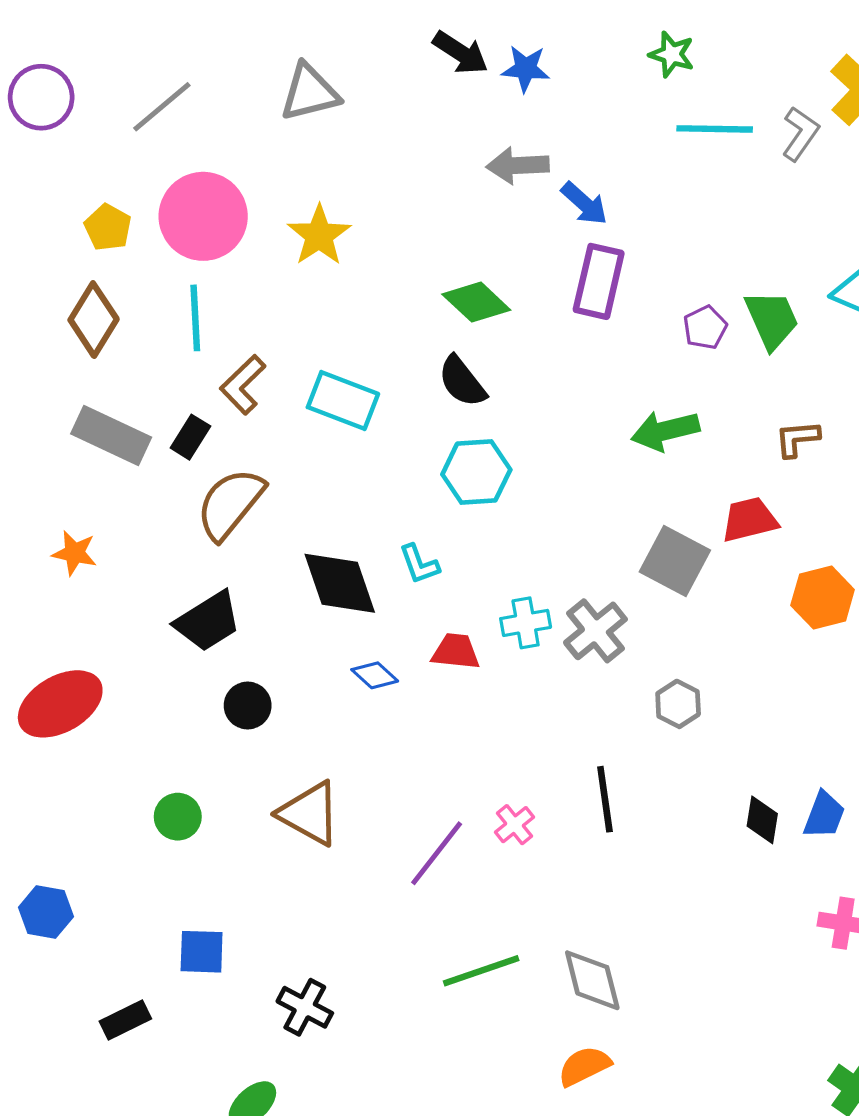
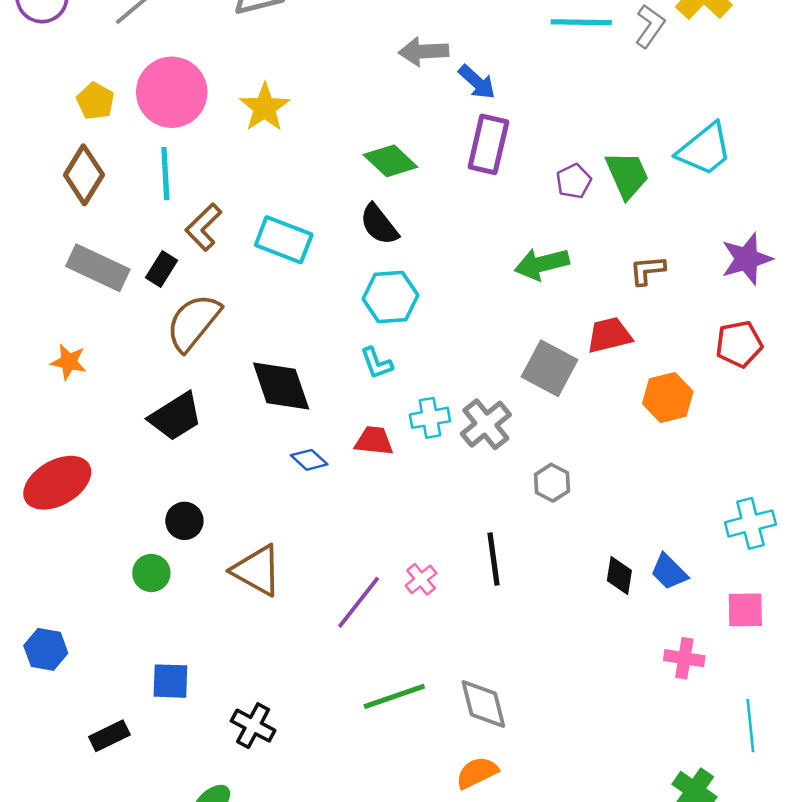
cyan L-shape: (419, 564) -> (376, 363), moved
black circle: (248, 706) -> (184, 521), moved
blue trapezoid: (824, 815) -> (669, 572), turned 114

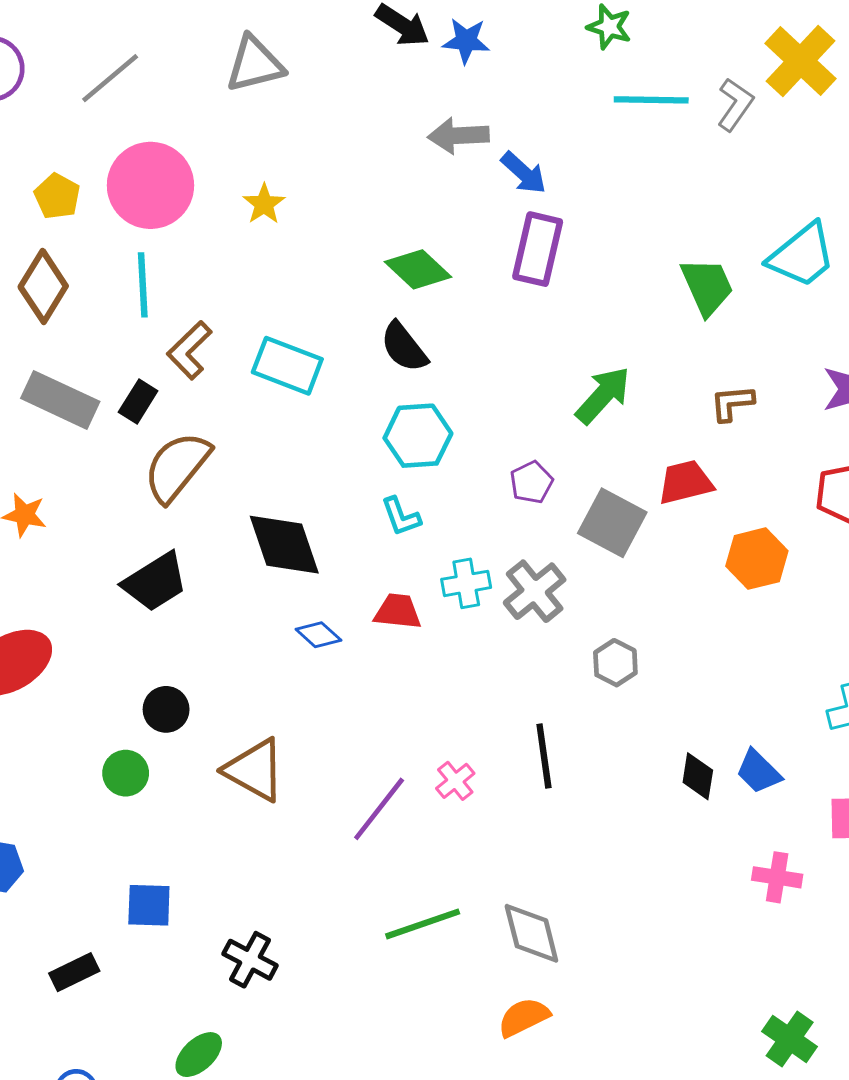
yellow star: (265, 107) -> (264, 204), size x0.7
purple pentagon: (574, 181) -> (531, 482), moved
green arrow: (542, 264) -> (603, 395), turned 146

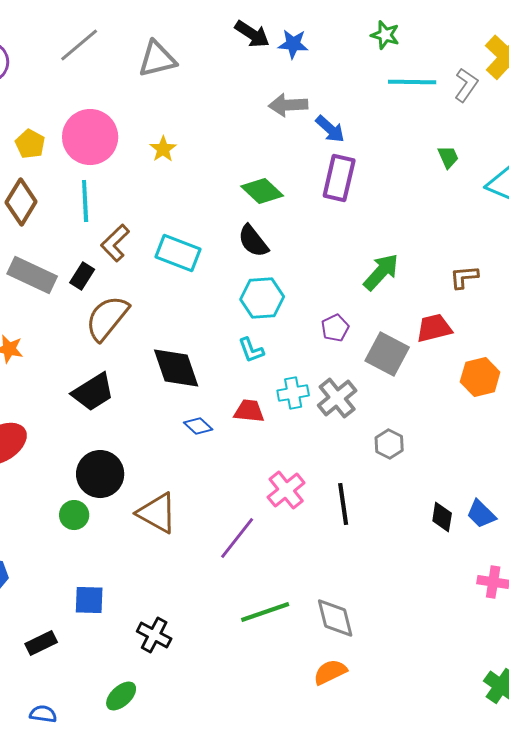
gray line: (110, 78) -> (79, 45), moved
green trapezoid: (707, 286) -> (448, 157), moved, size x0.6
black circle: (166, 709) -> (100, 474), size x1.6
pink cross: (455, 781) -> (286, 490), moved, size x1.5

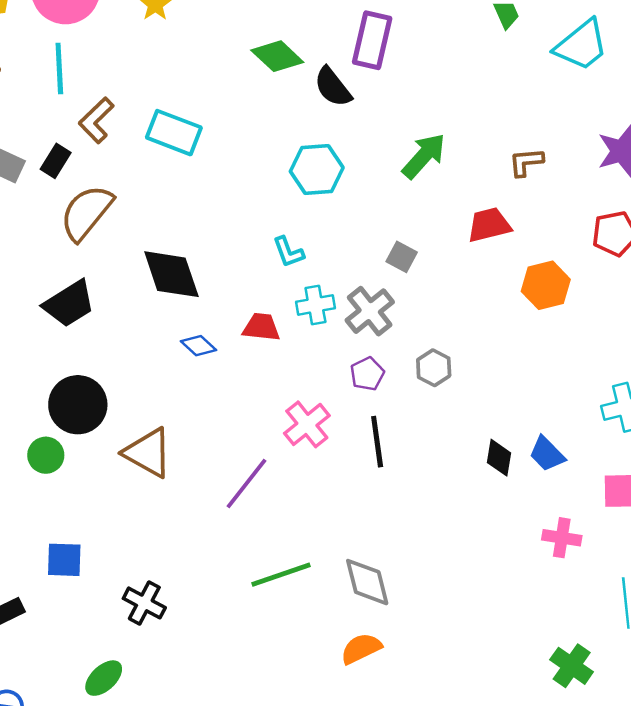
black semicircle: (253, 241) -> (333, 87), moved
cyan hexagon: (262, 298) -> (317, 170), moved
purple pentagon: (335, 328) -> (367, 374), moved
cyan L-shape: (251, 350) -> (288, 252), moved
gray square: (387, 354) -> (402, 257), moved, size x0.6

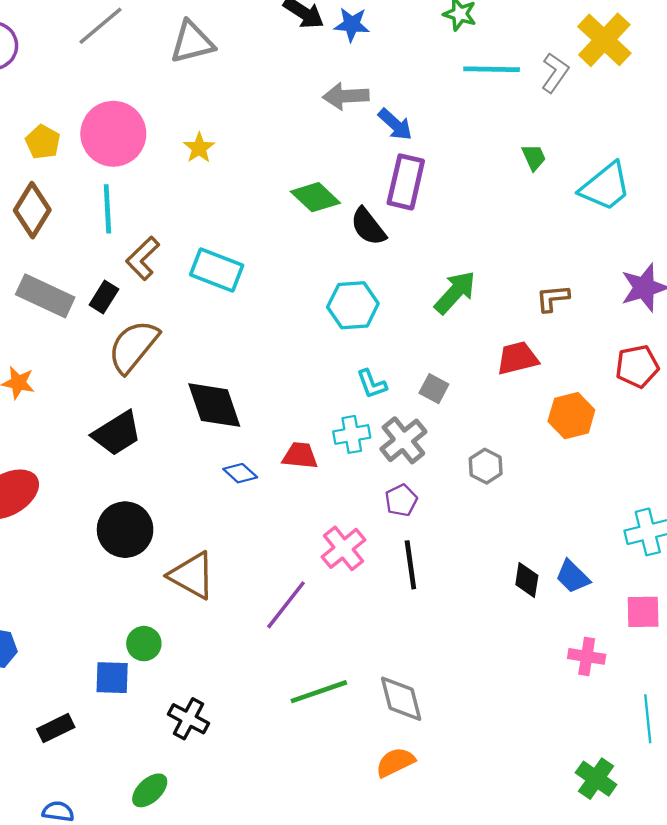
cyan L-shape: (288, 252) -> (372, 384), moved
gray hexagon: (434, 368) -> (486, 466), moved
green circle: (46, 455) -> (144, 644), moved

